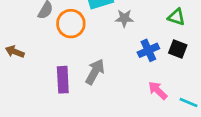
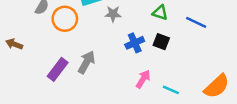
purple rectangle: (63, 80) -> (58, 69), turned 40
pink arrow: (158, 90) -> (143, 79), turned 78

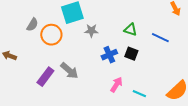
gray arrow: (86, 62) -> (69, 71), turned 102

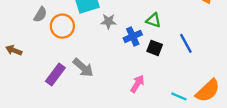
blue line: (160, 38) -> (186, 43), moved, turned 36
blue cross: (109, 55) -> (133, 36), moved
cyan line: (139, 94) -> (179, 96), moved

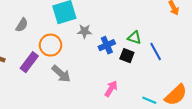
green triangle: (154, 20) -> (134, 38), moved
orange circle: (62, 26) -> (51, 45), moved
purple rectangle: (55, 75) -> (29, 62), moved

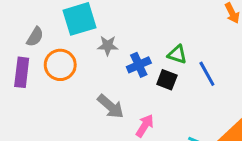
gray semicircle: (22, 25) -> (35, 37), moved
purple rectangle: (29, 62) -> (22, 72), moved, turned -30
gray arrow: (61, 74) -> (111, 106), moved

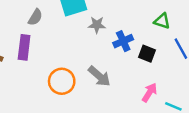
green triangle: (177, 55) -> (162, 21), moved
orange circle: (60, 65) -> (62, 81), moved
pink arrow: (145, 126) -> (150, 93), moved

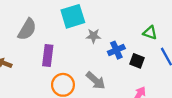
gray semicircle: (35, 17) -> (27, 29), moved, size x1.5
purple rectangle: (24, 47) -> (48, 55), moved

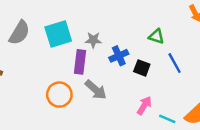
cyan square: (73, 16) -> (58, 34), moved
purple rectangle: (48, 55) -> (80, 62), moved

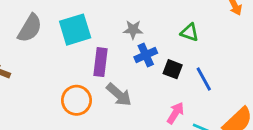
gray star: (93, 40) -> (133, 30), moved
blue line: (175, 63) -> (204, 79), moved

